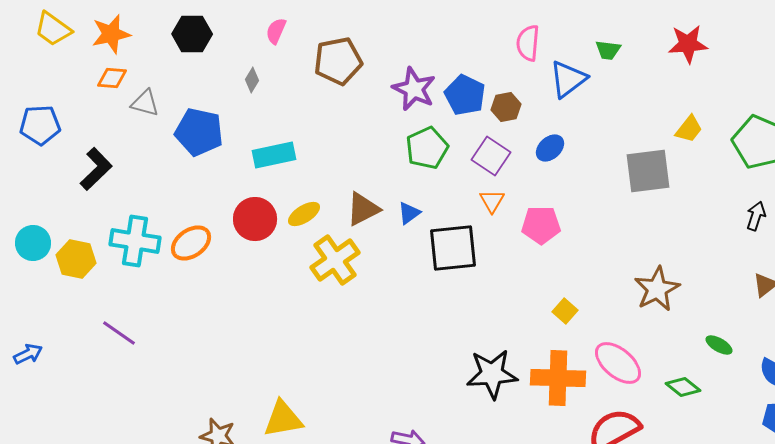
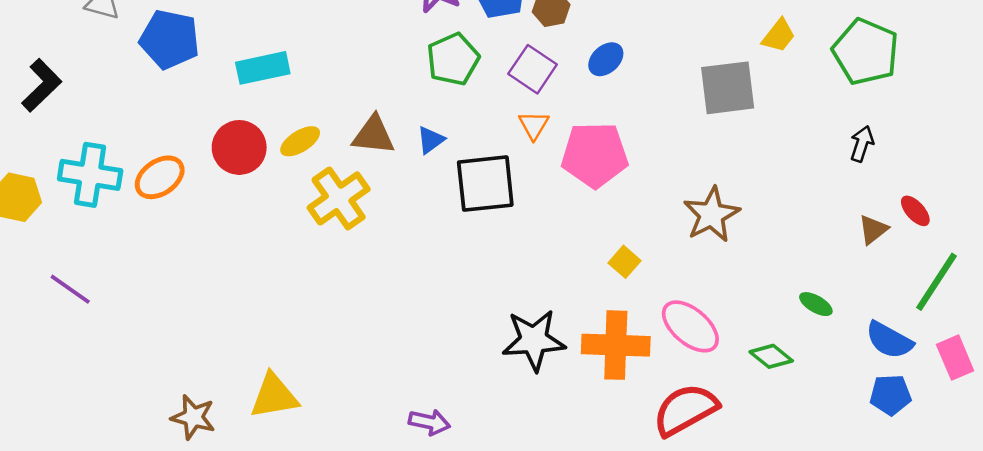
brown triangle: (363, 209) -> (373, 135), turned 33
pink pentagon: (541, 225) -> (595, 155), size x1.4
brown star: (657, 289) -> (711, 215), moved

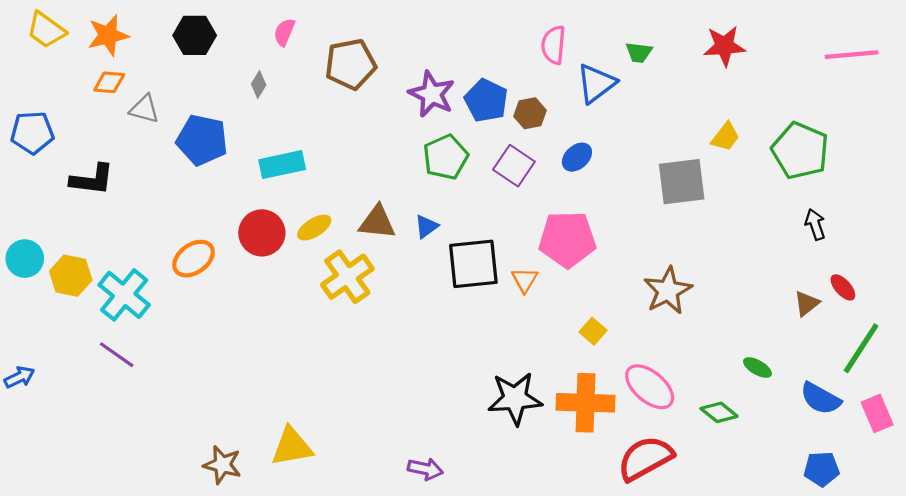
black L-shape: (42, 85) -> (92, 180), turned 51
orange triangle: (534, 125) -> (525, 280), moved
black arrow: (862, 144) -> (815, 224), moved, turned -36
cyan cross: (90, 175) -> (124, 295), moved, turned 30
blue pentagon: (890, 395) -> (822, 469), moved

